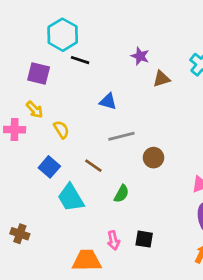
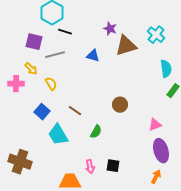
brown triangle: (162, 79) -> (126, 46), size x1.6
blue triangle: (108, 102) -> (93, 56), moved
gray line: (121, 136) -> (55, 55), moved
brown cross: (20, 234) -> (20, 162), size x1.6

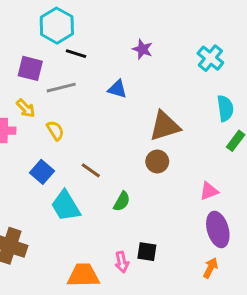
brown triangle: (126, 46) -> (165, 126), moved
pink arrow: (90, 167) -> (122, 262), moved

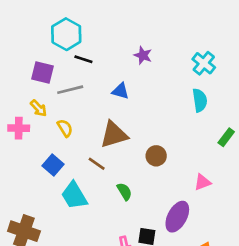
cyan semicircle: (225, 108) -> (200, 100), moved
brown triangle: (165, 126) -> (114, 135), moved
green semicircle: (122, 201) -> (124, 192), turned -60
purple ellipse: (218, 229) -> (177, 217), moved, turned 44

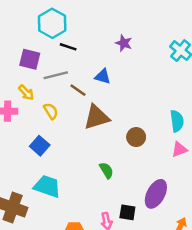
cyan semicircle: (200, 100) -> (177, 121), moved
brown line: (97, 164) -> (78, 90), moved
pink triangle: (202, 182) -> (179, 149), moved
cyan trapezoid: (74, 195) -> (47, 186), moved, turned 140

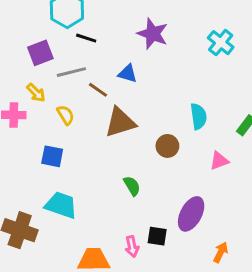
purple star: (124, 43) -> (153, 34), size x1.5
purple square: (30, 59) -> (40, 53), turned -35
cyan semicircle: (177, 121) -> (198, 116), moved
blue square: (40, 146) -> (52, 156), turned -30

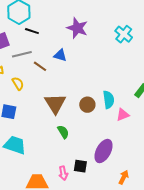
cyan semicircle: (198, 116) -> (109, 100), moved
brown triangle: (120, 122) -> (55, 104), moved, turned -45

